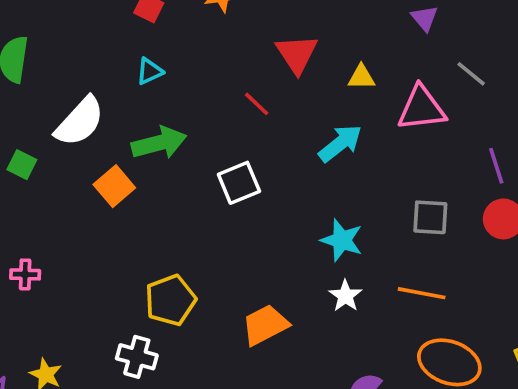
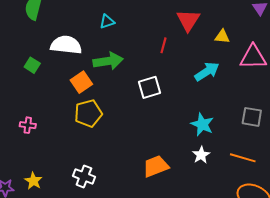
red line: (257, 104) -> (164, 45), turned 56
white semicircle: (80, 122) -> (66, 45), turned -132
yellow pentagon: (170, 300) -> (88, 113), moved

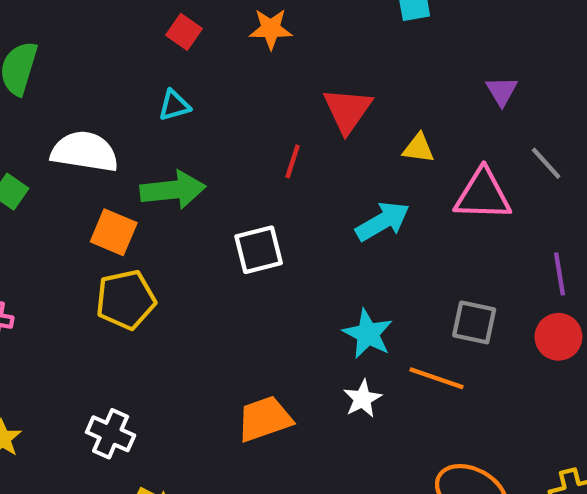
orange square: (81, 82) -> (114, 232), turned -35
orange line: (243, 158) -> (436, 378), moved

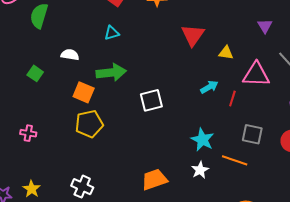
white semicircle: (85, 152) -> (70, 55), size x0.6
red line: (293, 161) -> (232, 99), moved
cyan arrow: (383, 221) -> (209, 87), size x0.7

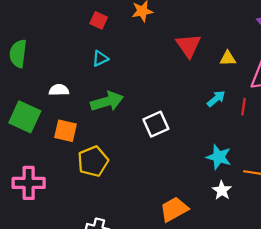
green square: (35, 73) -> (25, 117), size x1.8
orange square: (84, 92) -> (65, 131), moved
pink cross: (28, 133) -> (29, 183), size x1.8

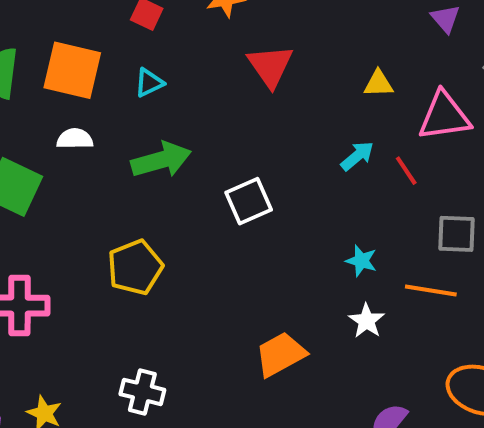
red triangle: (188, 45) -> (270, 66), moved
red line: (243, 107) -> (406, 171), turned -42
orange square: (65, 131) -> (72, 70), moved, size x1.4
cyan star: (219, 157) -> (361, 261), size x0.7

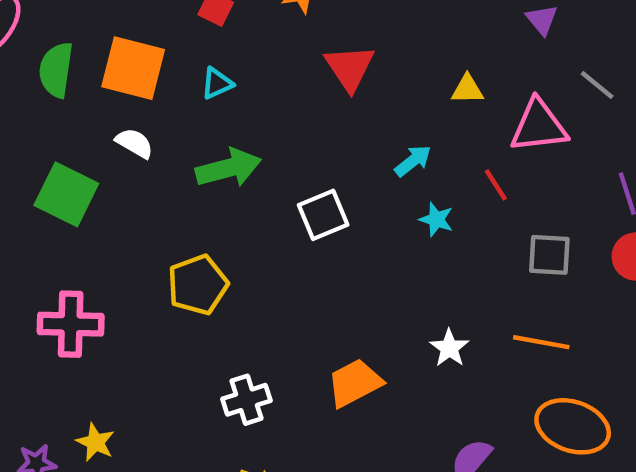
white semicircle: (75, 139) -> (134, 143), turned 30
cyan arrow: (357, 156) -> (413, 161), moved
cyan star: (361, 261) -> (436, 219), moved
orange line: (431, 291) -> (541, 342), moved
white cross: (142, 392) -> (246, 400), moved, turned -33

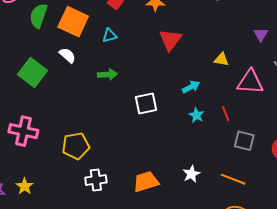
green arrow: (228, 168) -> (108, 74), size x0.7
red line: (496, 185) -> (226, 114), moved
yellow pentagon: (198, 285) -> (76, 146), moved

